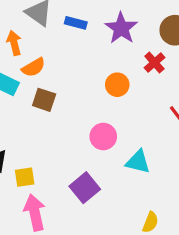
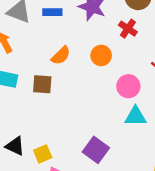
orange semicircle: (34, 67) -> (61, 56), moved
pink circle: (103, 137) -> (128, 86), moved

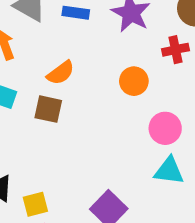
red cross: (128, 29) -> (176, 50), turned 36
orange semicircle: (61, 56) -> (61, 73), moved

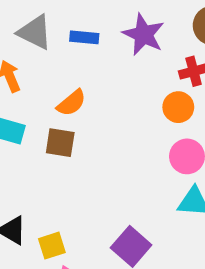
orange circle: (134, 81) -> (178, 107), moved

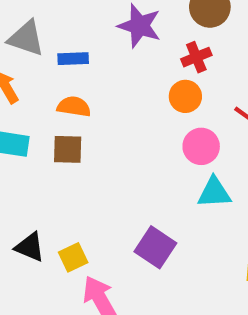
blue rectangle: (84, 37) -> (73, 59), moved
orange semicircle: (71, 103) -> (74, 107), turned -124

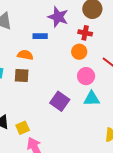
red cross: (196, 57) -> (85, 33), turned 32
blue rectangle: (73, 59) -> (40, 36), moved
purple square: (155, 247) -> (60, 101), moved

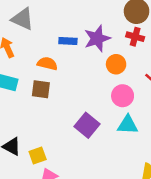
purple star: (58, 17) -> (97, 38), moved, turned 30
red cross: (85, 33) -> (135, 37), moved

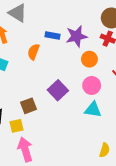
orange semicircle: (47, 64) -> (34, 52), turned -91
brown square: (41, 89) -> (28, 106), moved, turned -35
purple square: (87, 125) -> (58, 90), moved

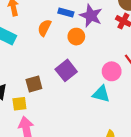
purple star: (77, 36) -> (91, 16), turned 30
orange circle: (89, 59) -> (76, 37), moved
pink circle: (92, 85) -> (112, 71), moved

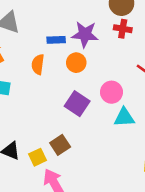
pink circle: (112, 71) -> (111, 92), moved
brown square: (34, 84) -> (60, 145), moved

